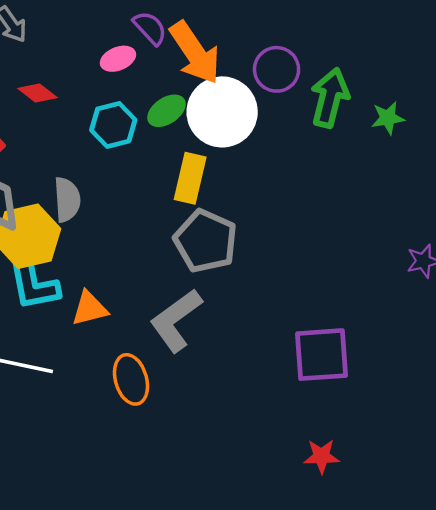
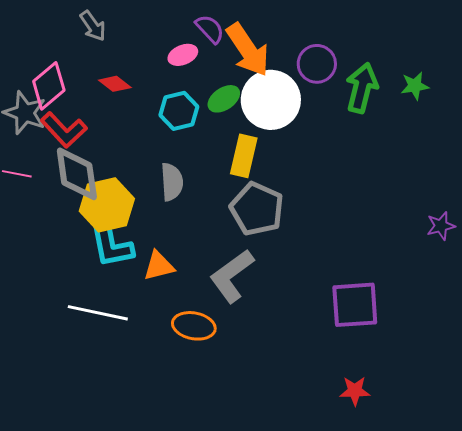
green star: (388, 118) -> (415, 86), moved
gray semicircle: (67, 200) -> (172, 182), moved
orange ellipse: (131, 379) -> (194, 326), turned -63

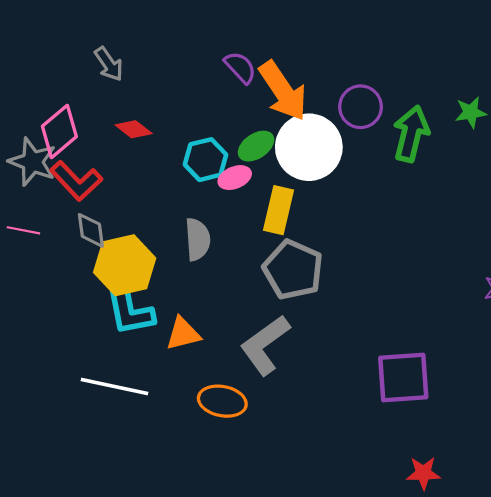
pink ellipse: (183, 55) -> (235, 178), moved
green star: (415, 86) -> (471, 112), moved
gray diamond: (77, 174) -> (91, 230), size x0.6
red star: (355, 391) -> (423, 473), moved

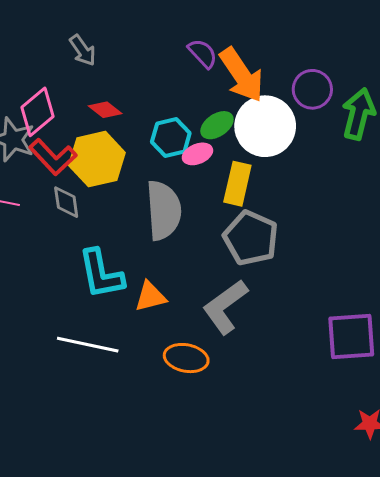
gray semicircle: (198, 239) -> (164, 210), size x1.5
yellow hexagon: (125, 265) -> (97, 159), moved

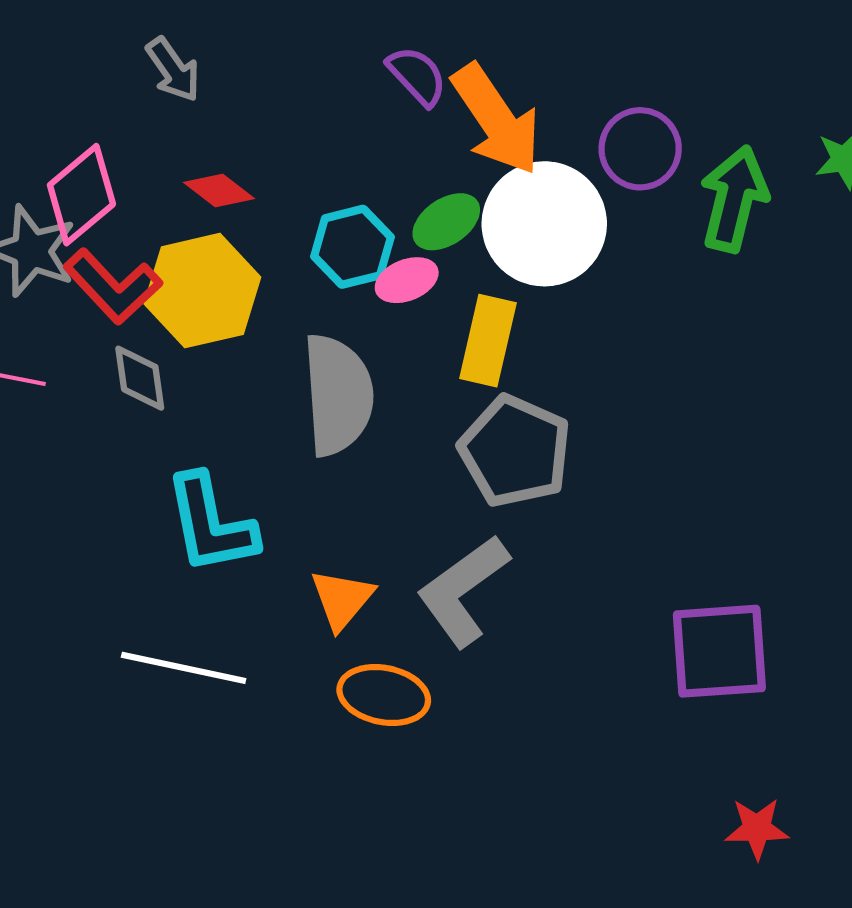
orange triangle: (150, 296) -> (342, 599), moved, turned -36

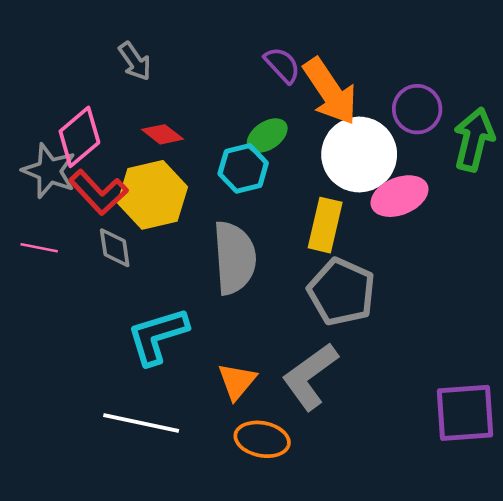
green ellipse: (446, 222) -> (267, 136), moved
pink ellipse: (407, 280) -> (399, 196), moved, size x1.5
cyan L-shape: (211, 524) -> (158, 336), turned 84

